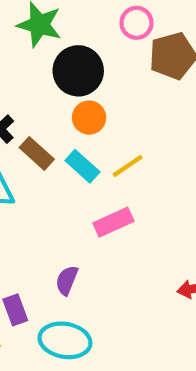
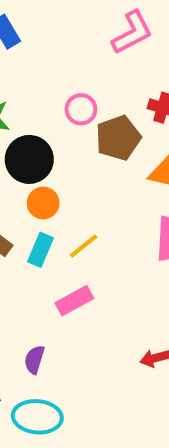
cyan rectangle: (82, 166) -> (40, 250), turned 76

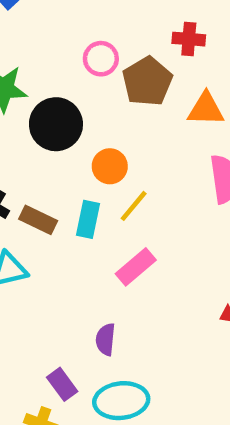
orange circle: (43, 203) -> (110, 166), moved

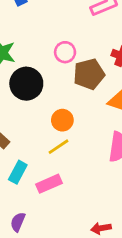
orange circle: (110, 166) -> (62, 120), moved
cyan rectangle: (88, 219) -> (18, 172), moved

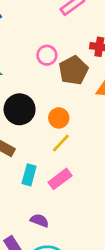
black circle: (26, 84) -> (20, 109), moved
purple semicircle: (18, 222) -> (40, 220), turned 102

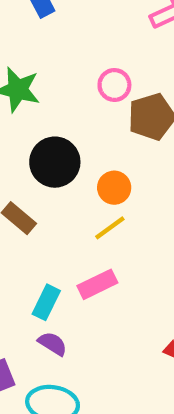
cyan rectangle: (29, 175) -> (46, 302), moved

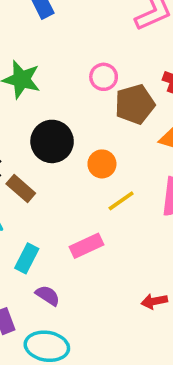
yellow line: (110, 228) -> (121, 201), moved
cyan rectangle: (46, 302) -> (27, 258), moved

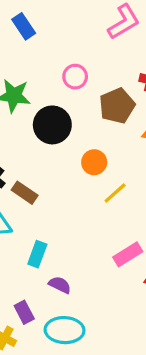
pink circle: (104, 77) -> (75, 77), moved
black circle: (52, 141) -> (52, 125), moved
pink rectangle: (86, 246) -> (128, 254), moved

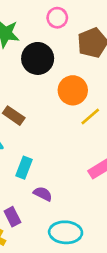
orange circle: (94, 162) -> (73, 90), size x1.4
cyan ellipse: (65, 330) -> (66, 232), moved

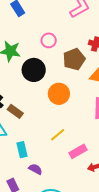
yellow line: (90, 116) -> (58, 135), moved
cyan rectangle: (24, 168) -> (22, 150), turned -35

